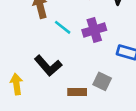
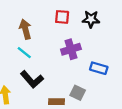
cyan line: (63, 27) -> (24, 53), moved

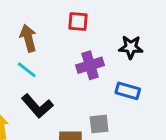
black star: (91, 19) -> (131, 47), moved
gray square: (78, 93) -> (99, 124), turned -32

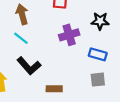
gray square: (99, 124) -> (98, 80), moved

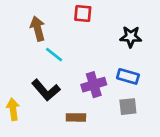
purple cross: (69, 35) -> (94, 85), moved
cyan line: (21, 38) -> (54, 55), moved

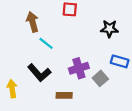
blue rectangle: (128, 76) -> (120, 61), moved
gray square: (128, 107) -> (100, 78), moved, turned -35

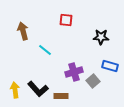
brown arrow: (32, 22) -> (23, 31), moved
black L-shape: (39, 73) -> (38, 89), moved

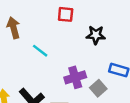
black star: (101, 37) -> (96, 35), moved

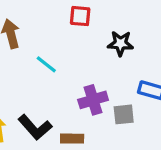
gray square: (98, 88) -> (124, 114), turned 35

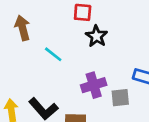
black star: (120, 43) -> (96, 36), moved, turned 30

